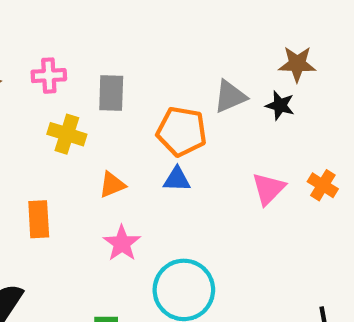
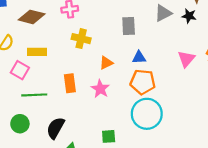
gray rectangle: (111, 93) -> (129, 26), moved
orange pentagon: (182, 131) -> (143, 82), moved
pink star: (122, 243) -> (100, 89), moved

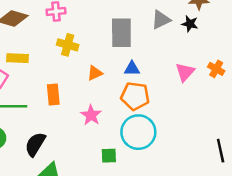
gray rectangle: (129, 26) -> (121, 33), size x1.4
pink star: (100, 89) -> (91, 115), moved
green square: (109, 136) -> (109, 156), moved

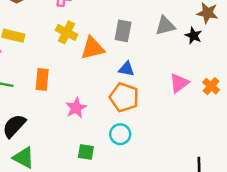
gray rectangle: (121, 33) -> (123, 31), size x0.7
orange triangle: (95, 73) -> (93, 48), moved, size x1.5
cyan circle: (138, 132) -> (120, 134), size x0.6

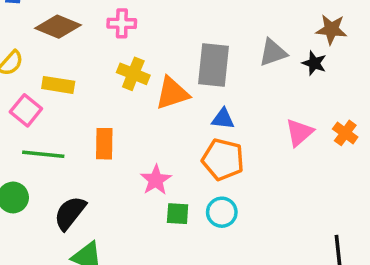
gray rectangle: (123, 31) -> (213, 65), size x1.4
green square: (86, 152) -> (178, 214), moved

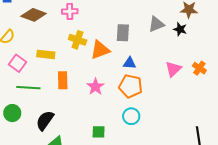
gray rectangle: (213, 65) -> (123, 33), size x0.7
yellow rectangle: (58, 85) -> (46, 54), moved
pink star: (156, 180) -> (95, 87), moved
green square: (178, 214) -> (99, 132), moved

